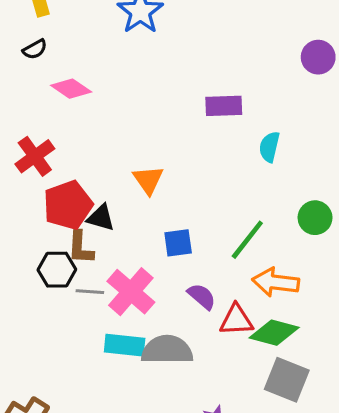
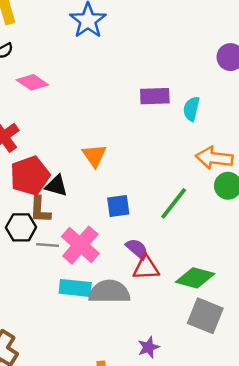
cyan semicircle: (269, 147) -> (191, 109), moved
orange arrow: (276, 282) -> (214, 158), moved
red triangle: (236, 320) -> (146, 268), moved

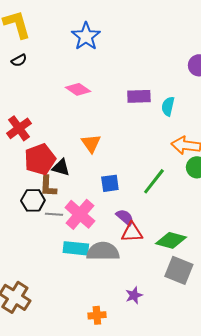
pink diamond: (32, 82) -> (78, 89), moved

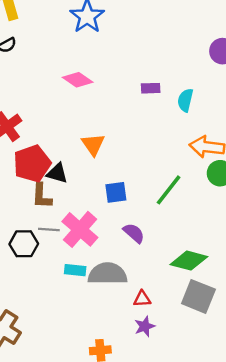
purple rectangle: (139, 96) -> (151, 88), size x0.7
black hexagon: (33, 200) -> (24, 244), moved
red triangle: (132, 232) -> (142, 299), moved, size x0.7
cyan rectangle: (76, 248) -> (75, 270), size x0.7

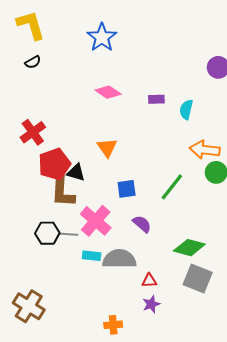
pink diamond: (78, 80) -> (108, 92), moved
brown L-shape: (42, 196) -> (63, 192), size x1.4
gray line: (49, 229) -> (69, 234), moved

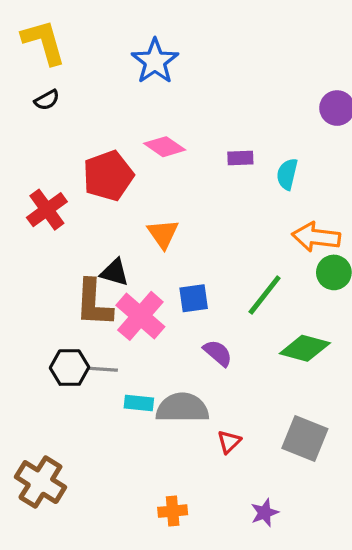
red pentagon: (54, 164) -> (108, 176), moved
pink cross: (96, 221) -> (140, 316), moved
green diamond: (189, 248) -> (305, 348), moved
red triangle: (149, 281) -> (229, 442), turned -42
purple star: (151, 304) -> (265, 513), moved

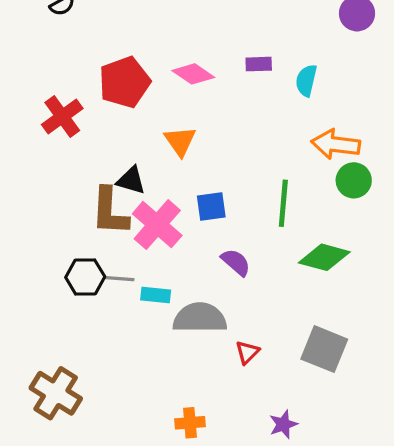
pink diamond: (165, 147) -> (193, 74), moved
green line: (265, 295) -> (283, 203), turned -33
cyan rectangle: (139, 403) -> (156, 295), moved

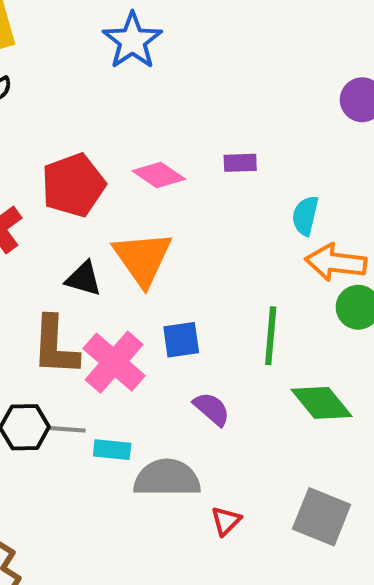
cyan semicircle: (306, 80) -> (305, 216), moved
orange triangle: (180, 141) -> (143, 258), size x1.5
black triangle: (131, 180) -> (84, 279), moved
green diamond: (324, 257) -> (322, 403), turned 36

